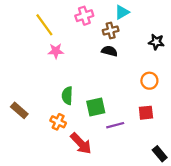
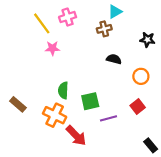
pink cross: (84, 16) -> (68, 17), moved
black semicircle: (109, 51) -> (114, 59), moved
red square: (146, 113) -> (138, 107), turned -32
orange cross: (58, 122) -> (55, 115), size x1.5

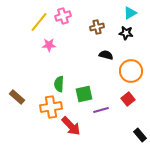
cyan triangle: (115, 12) -> (130, 13), moved
yellow line: (42, 23) -> (39, 22), turned 75
black star: (147, 40) -> (126, 33), moved
orange circle: (141, 76) -> (131, 71), size x1.5
orange cross: (55, 115) -> (51, 107), turned -35

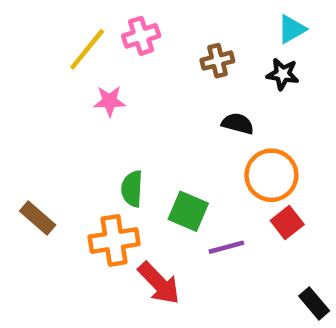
orange circle: (131, 71) -> (271, 175), moved
green square: (84, 94) -> (188, 211), turned 36

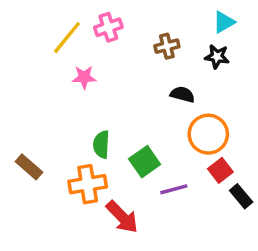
green square: (188, 211) -> (145, 162), turned 32
black rectangle: (314, 303) -> (241, 196), moved

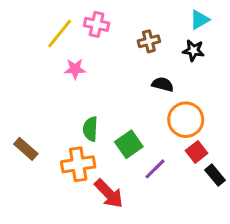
pink cross: (108, 27) -> (97, 24), turned 30
purple line: (174, 189) -> (155, 169), turned -30

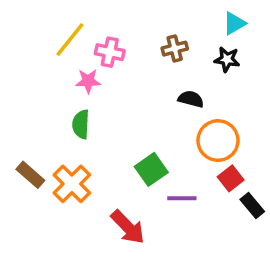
pink cross: (97, 24) -> (110, 52), moved
green semicircle: (90, 129) -> (81, 124), moved
orange cross: (78, 164) -> (72, 184), moved, turned -36
purple line: (155, 169) -> (182, 198), turned 45

